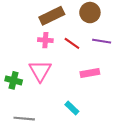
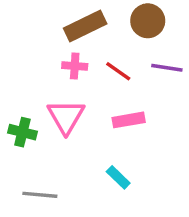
pink rectangle: (90, 73) -> (129, 120), moved

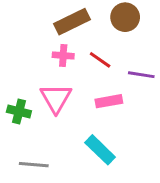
purple line: (167, 68) -> (141, 75), moved
cyan rectangle: (118, 177) -> (100, 150), size x1.5

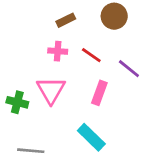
brown rectangle: (72, 22) -> (66, 20), size x0.6
purple line: (141, 75) -> (129, 69), turned 30
pink rectangle: (109, 101) -> (99, 93), turned -60

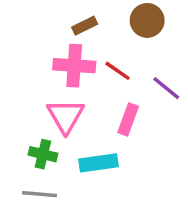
pink cross: (58, 51) -> (74, 66), size x1.6
green cross: (17, 102) -> (43, 154), moved
cyan rectangle: (91, 137) -> (99, 163), moved, turned -52

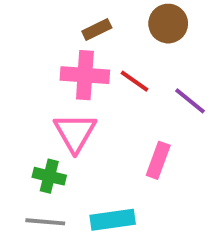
pink rectangle: (128, 119) -> (158, 160), moved
cyan rectangle: (99, 163) -> (113, 220), moved

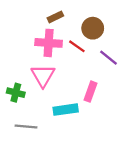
brown circle: (168, 24) -> (93, 28), moved
green cross: (49, 176) -> (16, 93), moved
cyan rectangle: (113, 220) -> (66, 110), moved

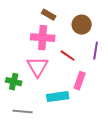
brown rectangle: (55, 17) -> (49, 15), turned 56
red line: (77, 46) -> (68, 56), moved
purple line: (109, 58) -> (96, 51), turned 60

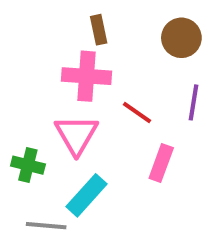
brown rectangle: (49, 15) -> (99, 30), turned 48
brown circle: (82, 25) -> (181, 38), moved
cyan rectangle: (58, 97) -> (86, 195), moved, turned -40

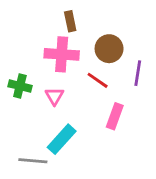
brown circle: (181, 38) -> (109, 49), moved
pink triangle: (76, 135) -> (54, 96), size x0.6
green cross: (28, 165) -> (20, 86), moved

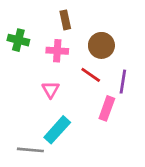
pink cross: (62, 54) -> (57, 51), size x0.7
purple line: (138, 73) -> (123, 82), moved
green cross: (20, 86) -> (18, 40), moved

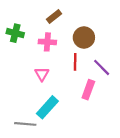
brown rectangle: (65, 20) -> (54, 16), turned 64
red line: (91, 75) -> (75, 62), turned 56
purple line: (123, 82) -> (102, 67), turned -54

